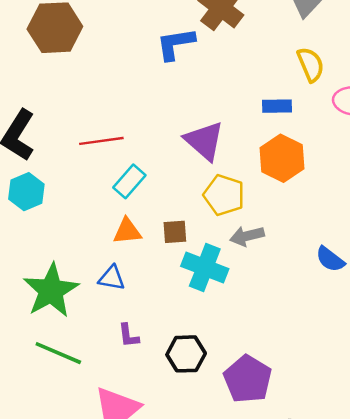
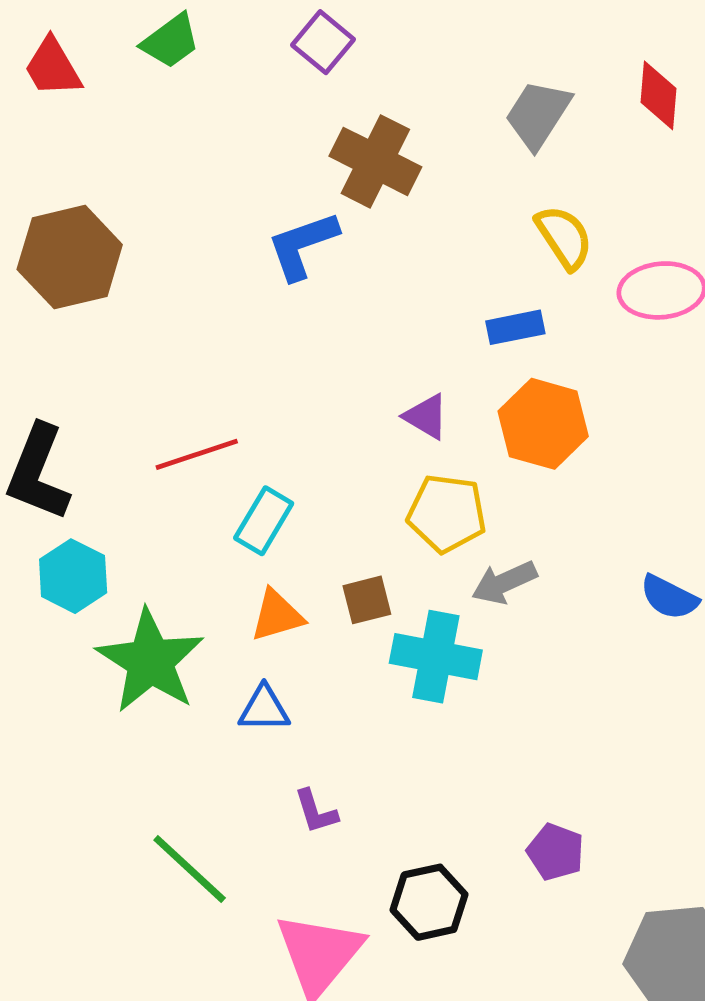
purple triangle: (204, 141) -> (426, 417), moved, size x0.6
green star: (51, 291) -> (150, 661), moved
green line: (58, 353) -> (190, 869), turned 30
black hexagon: (186, 354) -> (429, 902), moved
purple pentagon: (248, 379) -> (556, 852), size x0.6

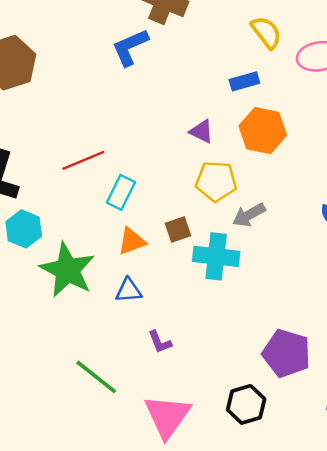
purple pentagon: (556, 852) -> (286, 353), size x1.6
black hexagon: (429, 902) -> (246, 404), moved

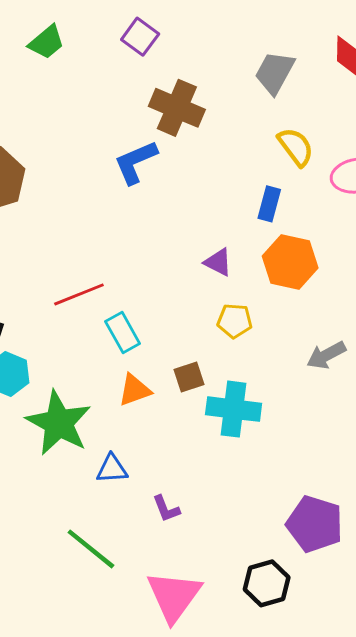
blue rectangle: (244, 81) -> (269, 204), turned -60
yellow pentagon: (216, 181) -> (235, 321), size x0.7
cyan rectangle: (121, 192) -> (123, 333), turned -56
gray arrow: (249, 215) -> (326, 355), moved
blue triangle: (129, 290) -> (112, 469), moved

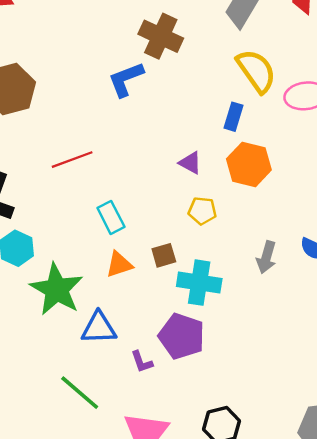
yellow semicircle: (296, 147) -> (256, 71), size x1.4
red line: (79, 294) -> (72, 160), moved
gray arrow: (326, 355) -> (266, 257), moved, turned -48
blue triangle: (112, 469) -> (99, 328), size x1.4
purple pentagon: (315, 524) -> (182, 336), moved

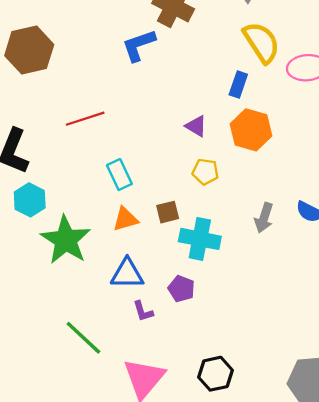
blue triangle: (99, 328) -> (127, 274), moved
purple pentagon: (182, 336) -> (181, 289), size x0.6

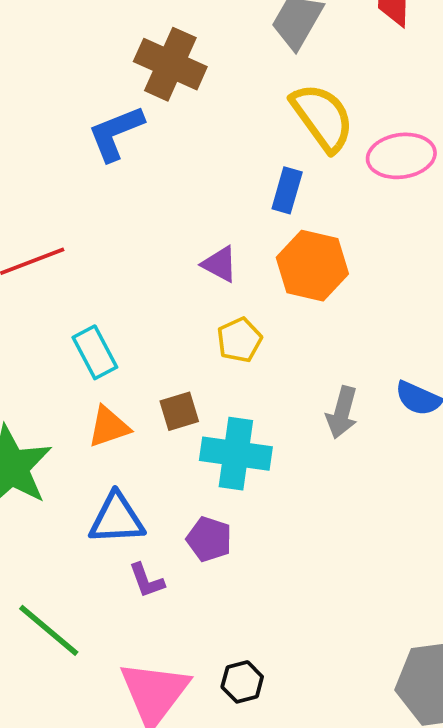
yellow pentagon: (205, 172) -> (239, 340), turned -30
black hexagon: (215, 374) -> (242, 682), moved, size x0.7

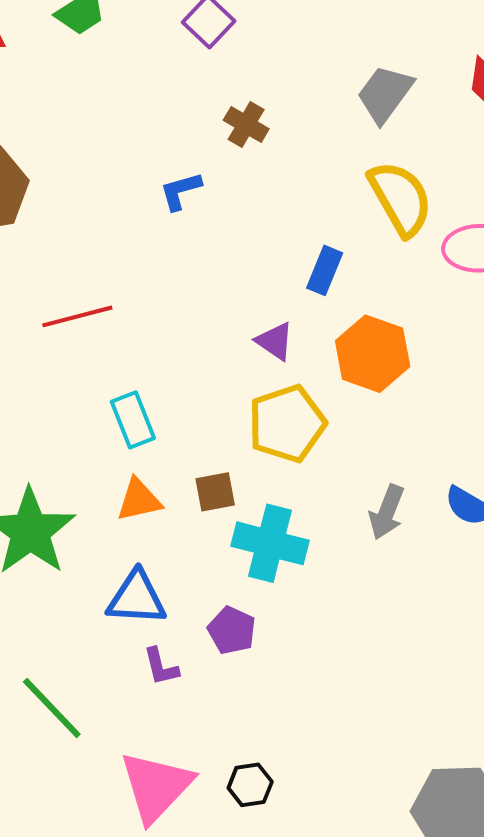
brown cross: (170, 64) -> (246, 125), size x0.6
blue L-shape: (116, 133) -> (180, 191), size x0.7
blue rectangle: (287, 190) -> (325, 270), moved
yellow pentagon: (239, 340) -> (287, 424), size x1.6

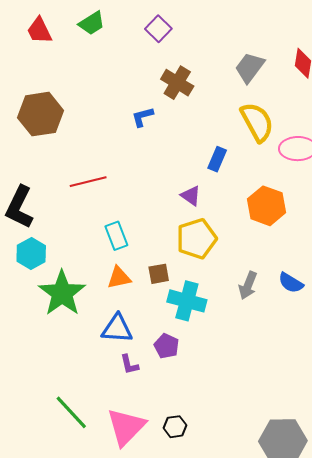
brown cross: (246, 125) -> (177, 83), size x1.4
orange hexagon: (373, 354) -> (267, 206), moved
green line: (52, 708) -> (71, 412), moved

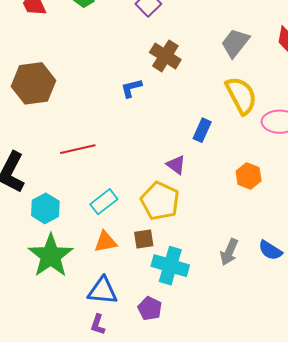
orange hexagon: (267, 206) -> (249, 176), size x0.7
cyan rectangle: (116, 236) -> (104, 202), turned 72
yellow pentagon: (196, 239) -> (160, 201), moved, turned -30
cyan hexagon: (31, 253) -> (45, 208), moved
purple L-shape: (129, 364) -> (98, 325), moved, turned 30

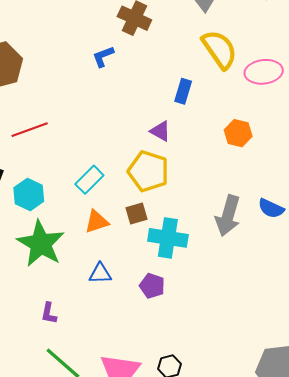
red line: (78, 149) -> (30, 130), moved
gray arrow: (229, 252) -> (228, 216), size x1.4
blue triangle: (103, 291) -> (100, 273), size x0.7
purple L-shape: (98, 325) -> (49, 313), moved

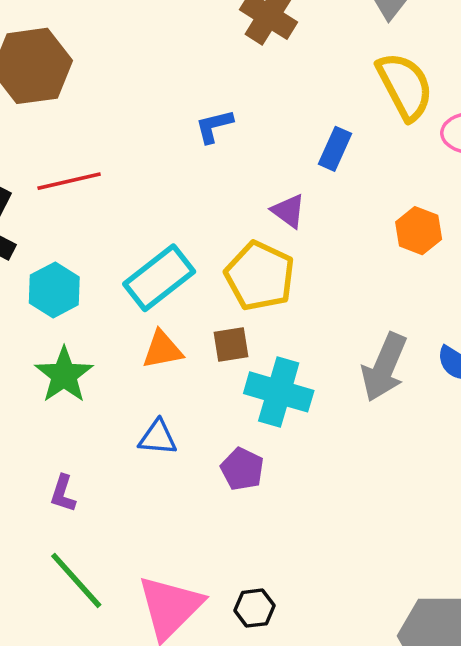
blue L-shape: (103, 56) -> (214, 126), moved
cyan rectangle: (89, 180) -> (159, 278), size x1.4
green star: (41, 244) -> (64, 375), size x0.7

